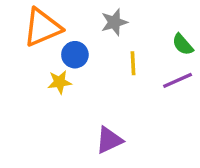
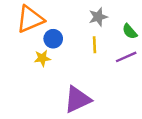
gray star: (114, 22) -> (98, 17), moved
purple triangle: (109, 140) -> (77, 99), size x1.4

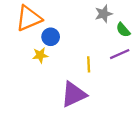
gray star: (98, 17) -> (104, 14), moved
yellow line: (94, 45) -> (89, 64), moved

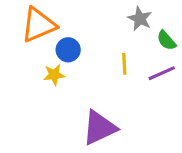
gray star: (104, 14) -> (140, 19), turned -30
yellow line: (89, 64) -> (124, 64), moved

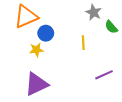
purple line: (162, 73) -> (104, 75), moved
purple triangle: (99, 128) -> (36, 84), moved

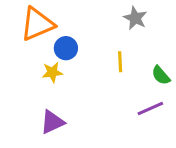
green semicircle: (111, 27) -> (161, 75), moved
purple triangle: (36, 84) -> (52, 122), size x0.7

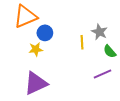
gray star: (135, 18) -> (99, 32), moved
purple triangle: (52, 122) -> (36, 83), size x1.4

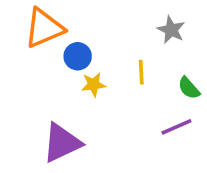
gray star: (99, 32) -> (171, 30), moved
yellow star: (36, 49) -> (94, 85), moved

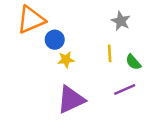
yellow line: (141, 72) -> (110, 53), moved
purple triangle: (62, 143) -> (71, 99), moved

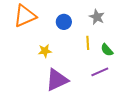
blue circle: (55, 40) -> (64, 22), moved
yellow star: (66, 60) -> (45, 51), moved

